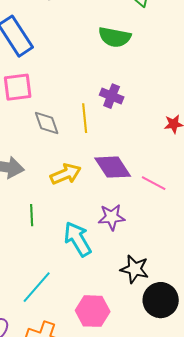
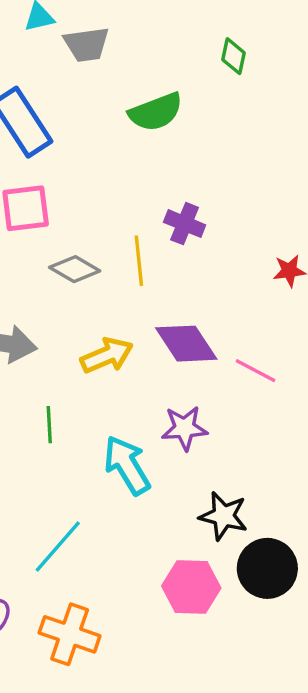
green semicircle: (115, 37) -> (156, 112), moved, turned -32
gray diamond: (47, 123) -> (75, 269), turned -40
pink hexagon: (93, 311) -> (191, 587), moved

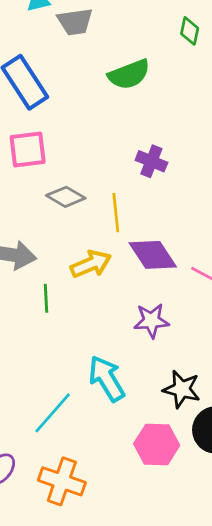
yellow line: (139, 261) -> (116, 213), moved
green line: (49, 425) -> (46, 298), moved
cyan arrow: (127, 465) -> (107, 379), moved

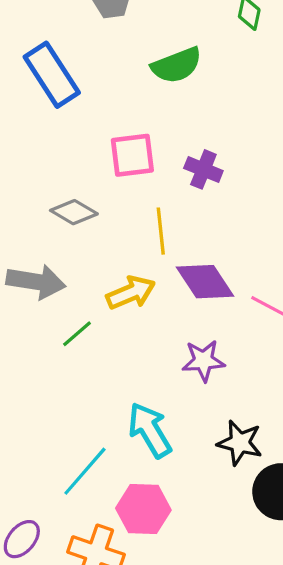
pink square: (28, 149) -> (132, 155), moved
gray diamond: (66, 197) -> (74, 212), moved
green line: (46, 298) -> (77, 334), turned 52
pink hexagon: (157, 444) -> (143, 509), moved

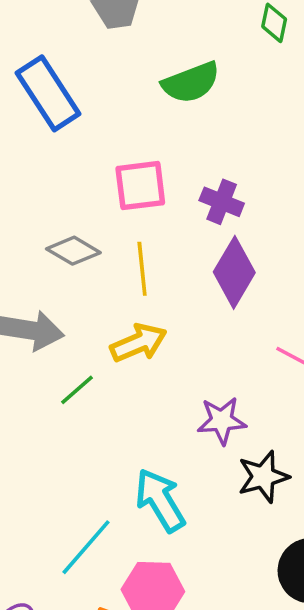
yellow line: (161, 231) -> (142, 269), moved
purple diamond: (205, 282) -> (234, 272), moved, turned 64
black star: (240, 443) -> (263, 477), moved, turned -30

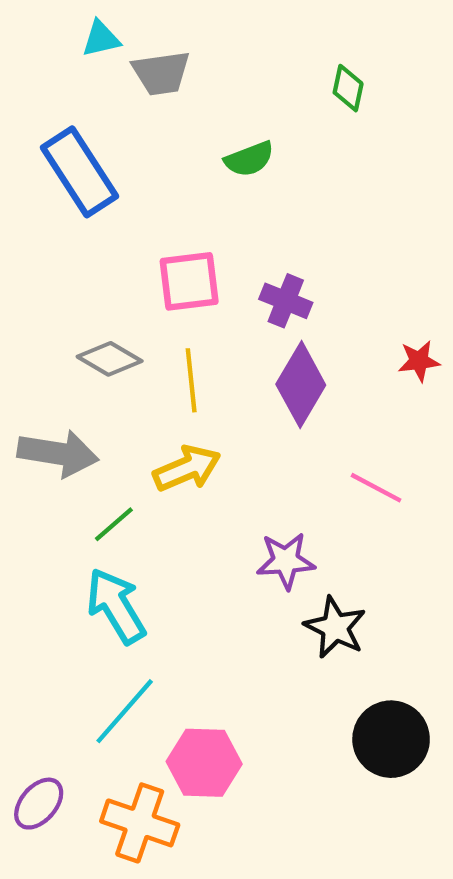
green semicircle: (191, 82) -> (249, 159), size x0.7
black star: (263, 477) -> (335, 627), turned -30
cyan arrow: (160, 500) -> (116, 606), moved

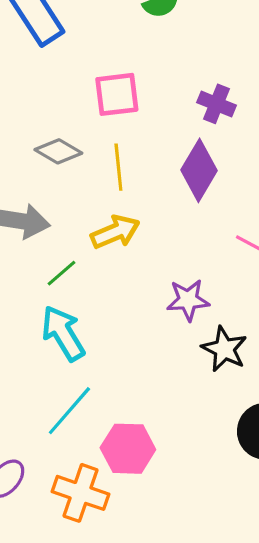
purple cross: (286, 301) -> (216, 104), moved

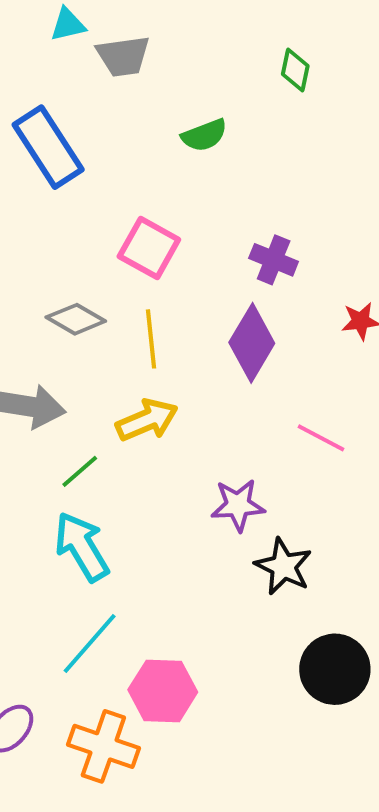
pink square: (117, 94) -> (149, 248), turned 36

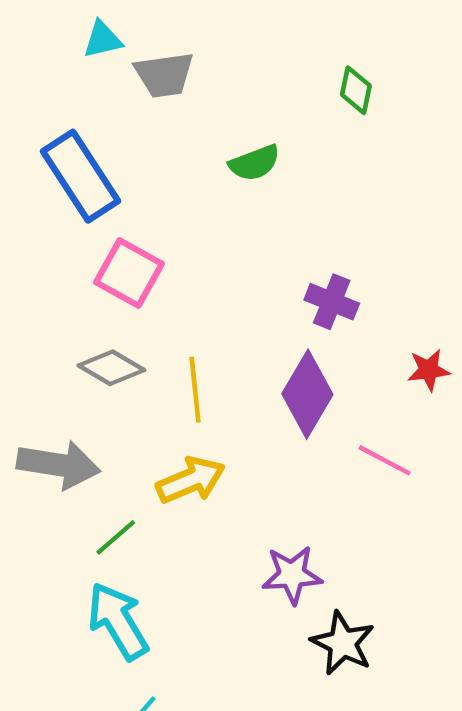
pink square: (149, 248) -> (129, 273), moved
pink line: (321, 438) -> (385, 460), moved

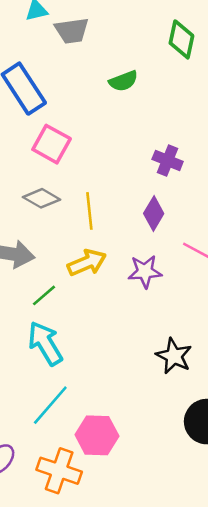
green diamond: (356, 90) -> (181, 39), size x1.4
purple diamond: (307, 394) -> (154, 213), size x0.7
purple star: (292, 575) -> (145, 271), moved

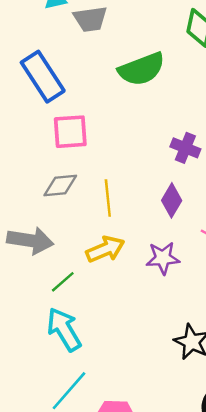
green semicircle: (123, 81) -> (142, 69), size x1.6
pink square: (52, 144) -> (70, 132), turned -33
gray diamond: (41, 198) -> (60, 185), turned -36

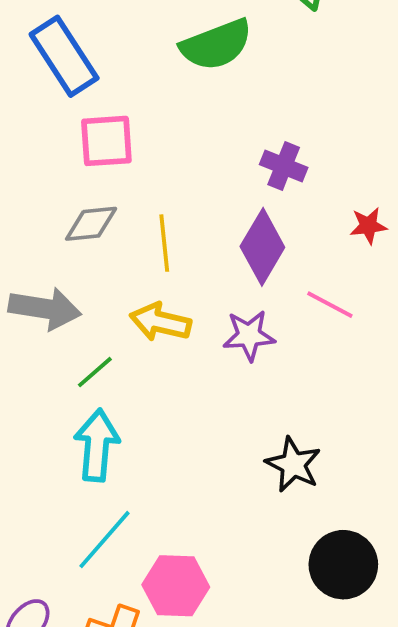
purple diamond: (172, 200) -> (262, 247), size x1.4
yellow arrow: (105, 249) -> (160, 322), turned -144
cyan arrow: (64, 329) -> (97, 445), turned 36

